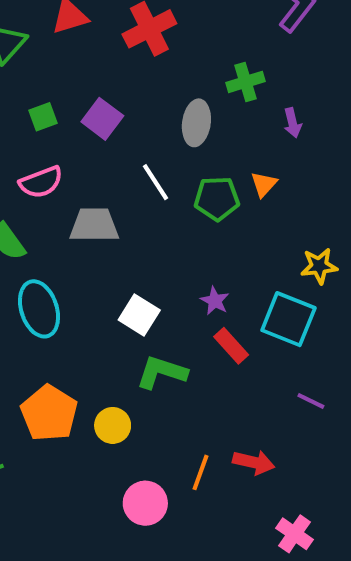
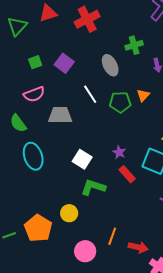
gray ellipse: (196, 123) -> (110, 65), turned -35
orange pentagon: (49, 413) -> (38, 228), moved
red arrow: (254, 462) -> (138, 247), moved

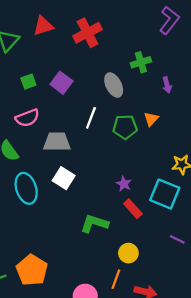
white line: (90, 94) -> (91, 118), turned 54
white square: (82, 159) -> (64, 178), moved
yellow circle: (69, 213) -> (128, 253), moved

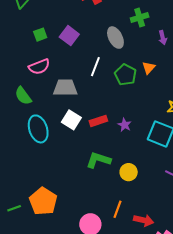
green pentagon: (125, 127) -> (126, 75), turned 30
red rectangle: (133, 209) -> (98, 121), moved, turned -66
yellow circle: (128, 253) -> (129, 172), moved

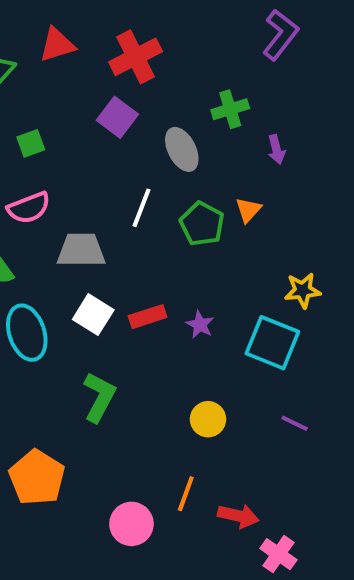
purple square: (69, 36) -> (117, 117), moved
green L-shape: (98, 160) -> (99, 397), moved, turned 100

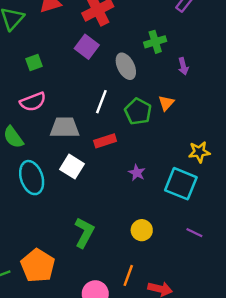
red rectangle: (148, 317) -> (105, 141), moved
green L-shape: (99, 397) -> (84, 233), moved

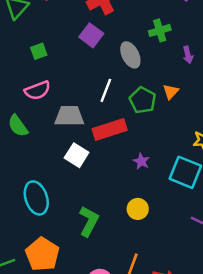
red rectangle: (105, 141) -> (110, 129), size x1.5
cyan ellipse: (32, 178) -> (36, 198), moved
yellow circle: (142, 230) -> (138, 209), moved

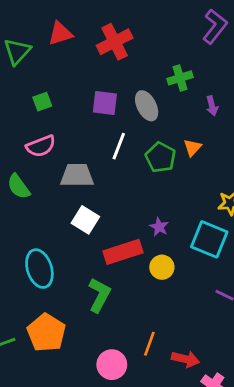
purple square: (91, 35) -> (105, 103), moved, turned -30
red rectangle: (110, 129) -> (123, 252), moved
yellow circle: (138, 209) -> (162, 267), moved

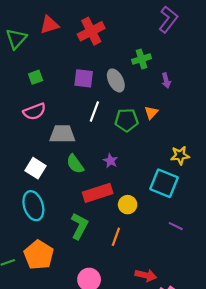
green pentagon: (161, 157) -> (127, 120), turned -30
green semicircle: (19, 186) -> (75, 164), moved
white square: (85, 220) -> (36, 168), moved
purple star: (159, 227) -> (110, 161), moved
orange line: (149, 344) -> (116, 237), moved

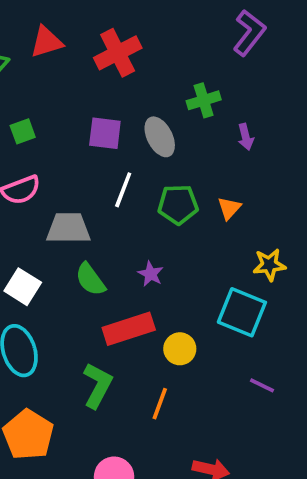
orange triangle: (151, 113) -> (229, 208), moved

